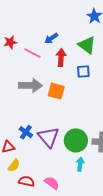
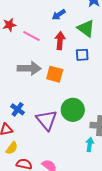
blue arrow: (51, 38) -> (59, 15), moved
blue cross: (26, 132) -> (18, 109), moved
green circle: (76, 140) -> (73, 110), moved
cyan arrow: (80, 164) -> (90, 145), moved

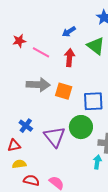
blue square: (82, 55) -> (93, 101), moved, size x1.5
yellow semicircle: (12, 148) -> (19, 164), turned -136

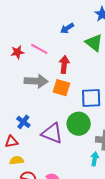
red star: (19, 41) -> (17, 52), moved
red arrow: (69, 58) -> (64, 64), moved
purple triangle: (55, 137) -> (52, 133), turned -30

